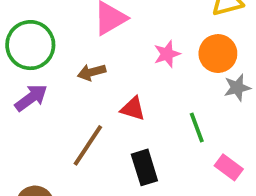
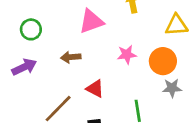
green circle: (30, 45) -> (31, 29), size x0.6

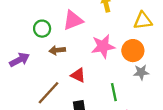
green circle: (31, 29) -> (42, 29), moved
pink star: (127, 55) -> (103, 46), size x1.5

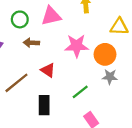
green line: (114, 92) -> (80, 92), turned 54

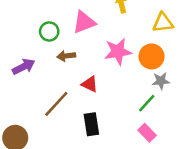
green line: (80, 92) -> (147, 103), moved

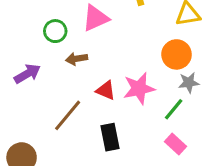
pink star: (118, 52) -> (139, 88), moved

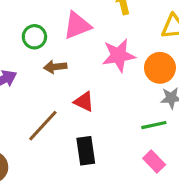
pink star: (139, 88) -> (119, 55), moved
green line: (174, 109) -> (154, 125), turned 35

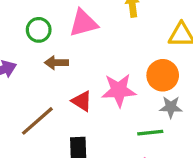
pink star: (119, 55) -> (119, 90), moved

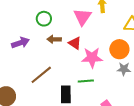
pink triangle: (83, 23) -> (82, 17), moved, turned -42
red triangle: (82, 101) -> (75, 43), moved
green line: (150, 133) -> (86, 81), moved

